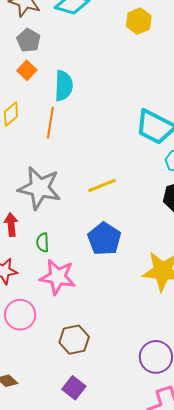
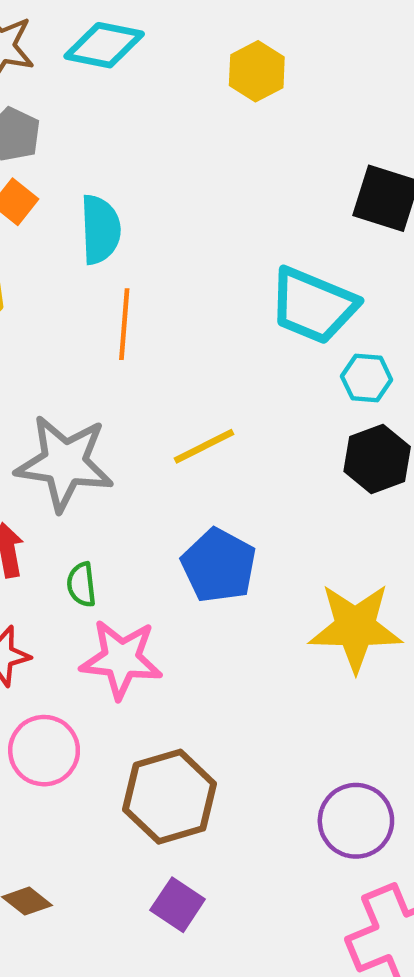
orange line: (50, 123) -> (124, 324), moved
brown hexagon: (74, 340) -> (170, 797), size x1.4

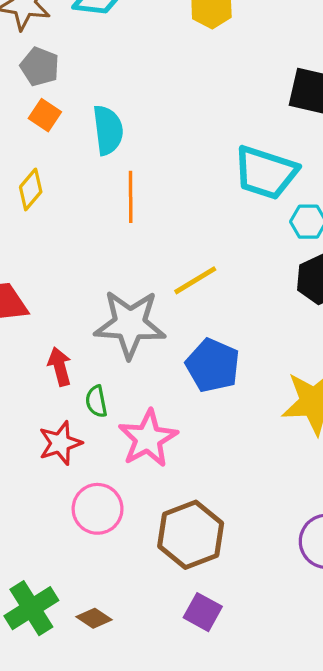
gray star: (65, 463) -> (130, 324), moved
green semicircle: (81, 585) -> (96, 401), moved
pink star: (121, 659) -> (148, 438), turned -30

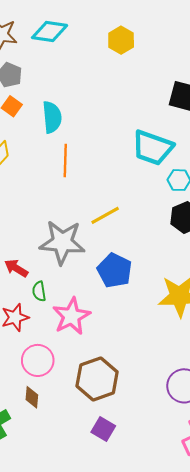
red arrow: (60, 367) -> (16, 268), turned -45
brown diamond: (94, 618) -> (32, 397), moved, turned 60

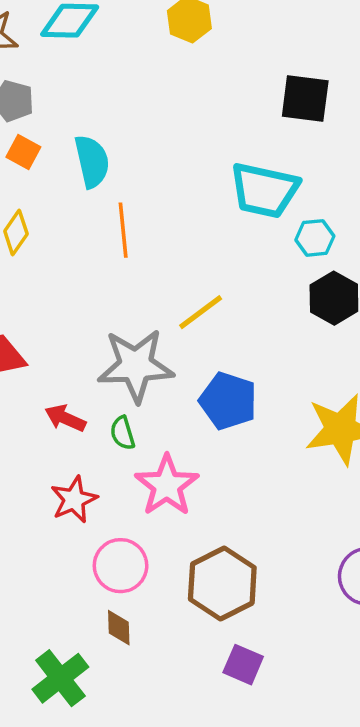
green semicircle: (39, 291) -> (123, 433), moved

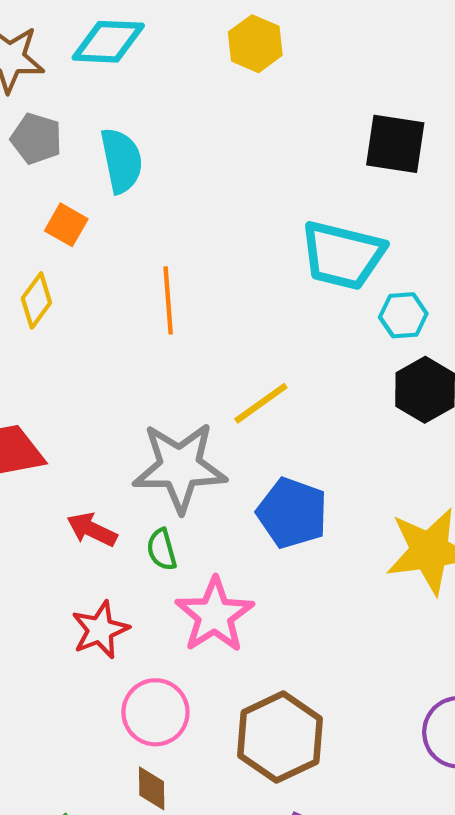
orange square: (23, 152) -> (66, 225), moved
cyan semicircle: (92, 161) -> (121, 161), moved

